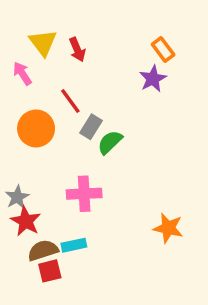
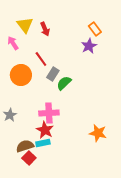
red star: (26, 221) -> (45, 130), moved
red square: (50, 271) -> (29, 158), turned -32

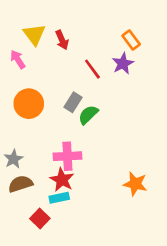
red line: (41, 59) -> (92, 69), moved
brown semicircle: (25, 146) -> (20, 184), moved

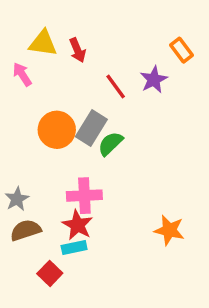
yellow triangle: (34, 34) -> (43, 43), turned -45
orange rectangle: (131, 40) -> (181, 50), moved
gray rectangle: (73, 102) -> (91, 128), size x1.4
orange circle: (29, 104) -> (57, 130), moved

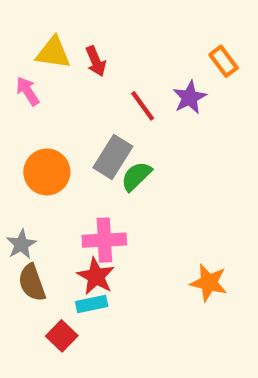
orange circle: (57, 130) -> (47, 172), moved
brown semicircle: (26, 230) -> (32, 283), turned -92

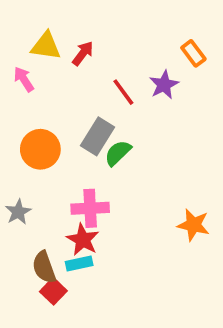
red arrow: (96, 61) -> (83, 53), turned -120
brown semicircle: (32, 283) -> (44, 267), moved
orange star: (209, 283) -> (193, 225), moved

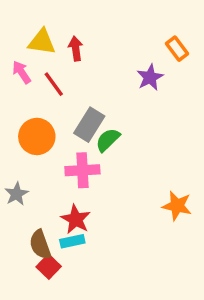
red arrow: (83, 53) -> (76, 49), turned -45
red line: (123, 92) -> (54, 84), moved
pink cross: (90, 208) -> (82, 170), moved

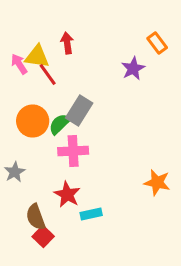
yellow triangle: (42, 42) -> (37, 57), moved
green semicircle: (108, 140) -> (60, 124), moved
cyan rectangle: (72, 241) -> (91, 214), moved

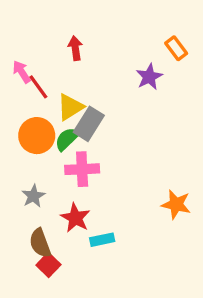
yellow triangle: (37, 57) -> (70, 107), moved, turned -40
red line: (48, 75) -> (38, 87), moved
gray star: (15, 172) -> (33, 196), moved

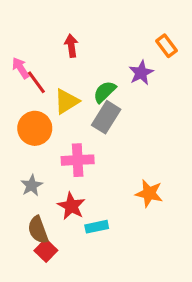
gray rectangle: (89, 124) -> (106, 117), moved
green semicircle: (67, 139) -> (105, 92), moved
orange star: (176, 204) -> (149, 193), moved

